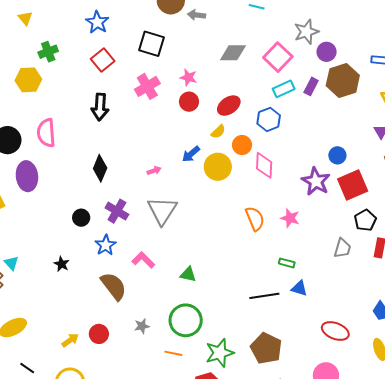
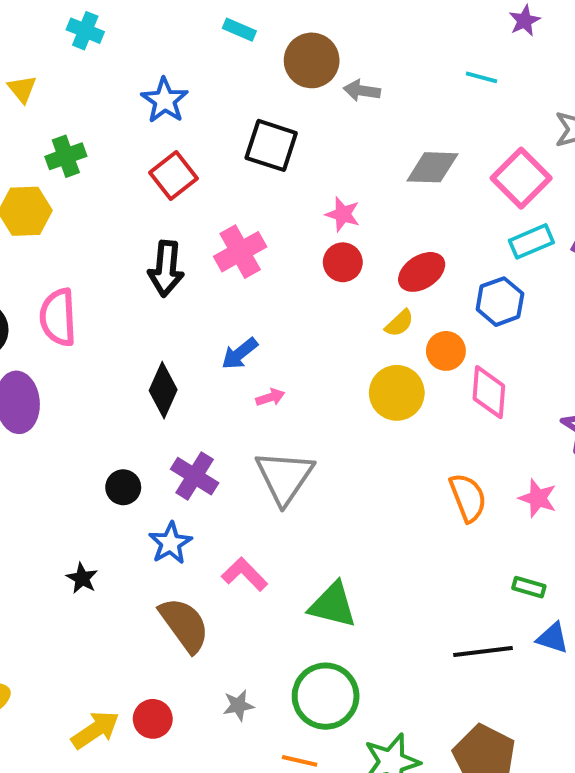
pink cross: (147, 86) -> (240, 252), moved
blue arrow: (191, 154) -> (240, 354), moved
green triangle: (188, 274) -> (333, 605), size x1.5
yellow arrow: (70, 340) -> (95, 730), size x1.4

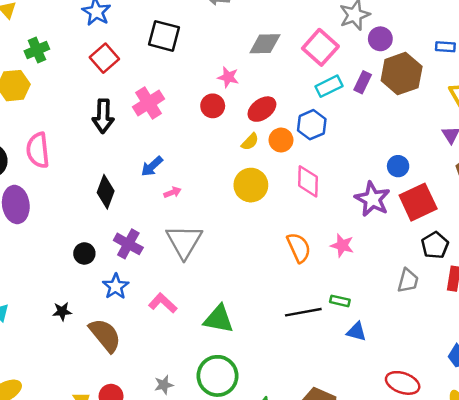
pink star: (343, 214) -> (228, 77), moved
orange circle: (446, 351) -> (281, 140), moved
black star: (82, 578) -> (62, 311), turned -30
brown semicircle: (184, 625) -> (105, 335), moved
black line: (483, 651) -> (303, 312), moved

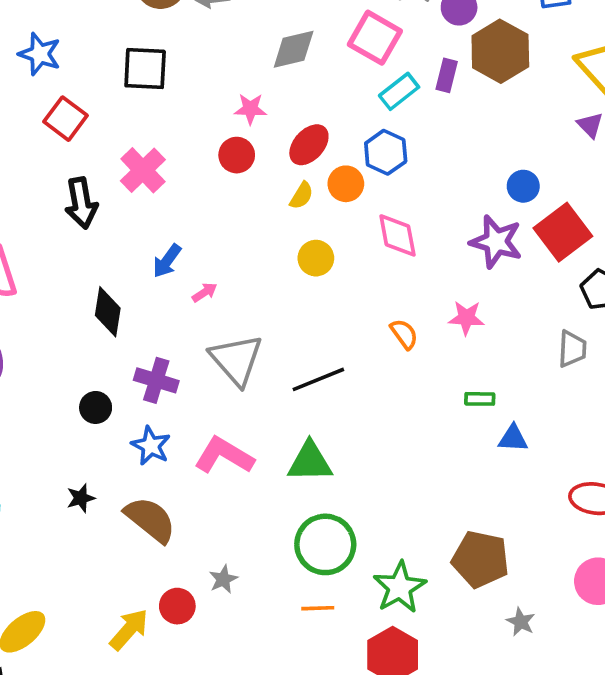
yellow circle: (251, 185) -> (316, 258), size x0.7
orange semicircle: (299, 248) -> (404, 334), size x0.7
pink L-shape: (163, 303) -> (224, 456), size x1.4
black line: (303, 312) -> (318, 379), moved
gray star: (164, 385) -> (223, 579), moved

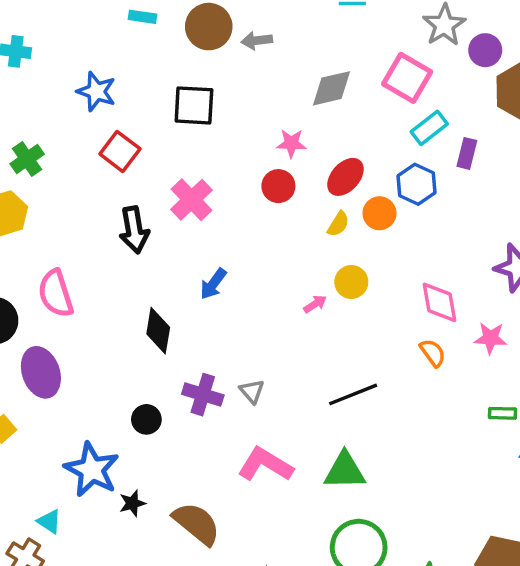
purple rectangle: (447, 75) -> (467, 153), moved
pink diamond: (397, 235) -> (440, 302), moved
pink arrow: (205, 292) -> (315, 304), moved
gray triangle: (236, 360) -> (252, 391), moved, size x0.5
blue star: (151, 446) -> (92, 470), moved, size x1.5

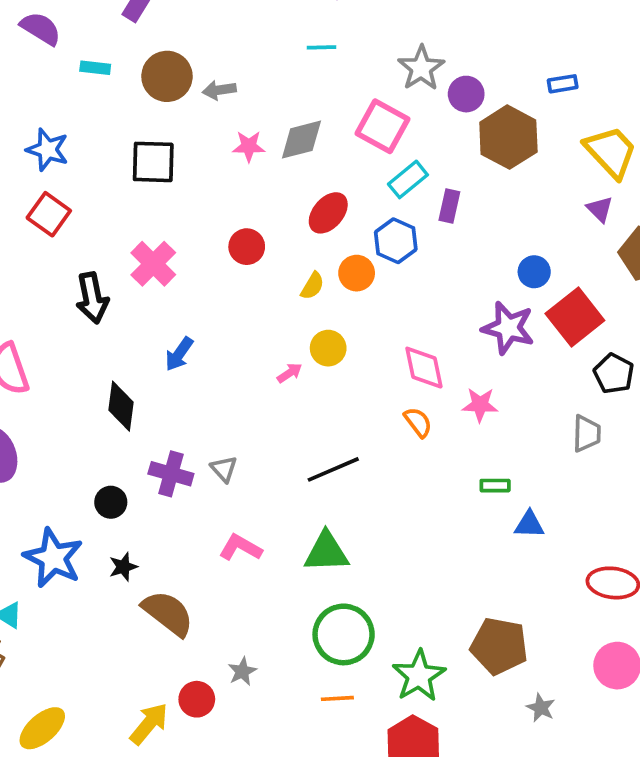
pink star: (291, 143) -> (249, 146), moved
red square: (120, 151) -> (49, 214), moved
red ellipse: (345, 177) -> (328, 213), moved
pink L-shape: (265, 465) -> (240, 548), size x0.7
black star: (132, 503) -> (123, 567), moved

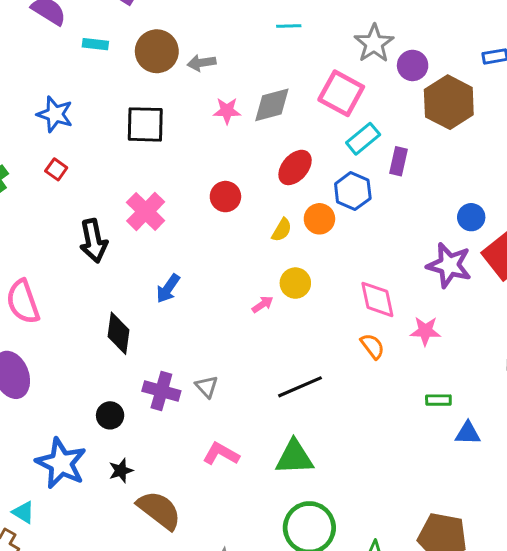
red square: (49, 214) -> (56, 169), size x0.6

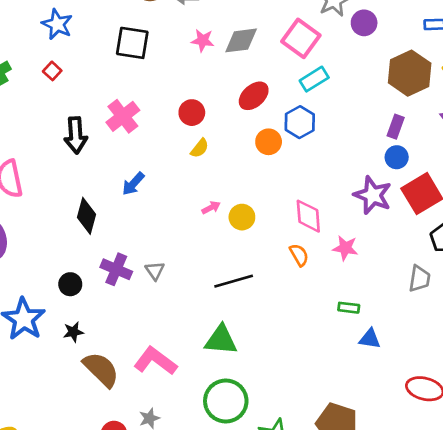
brown hexagon: (449, 102) -> (410, 73), moved
purple rectangle: (399, 161) -> (396, 127), moved
yellow semicircle: (282, 230) -> (200, 148), moved
yellow circle: (295, 283) -> (242, 217), moved
pink L-shape: (221, 454) -> (155, 361), moved, size x1.4

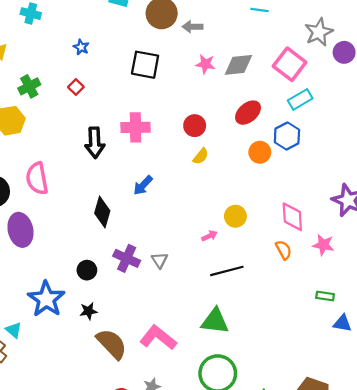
blue star: (57, 24) -> (81, 47), size x0.6
pink cross: (123, 116) -> (135, 127), turned 36
pink arrow: (211, 208) -> (209, 236), moved

